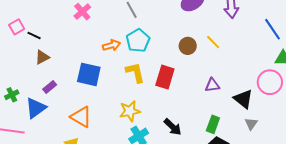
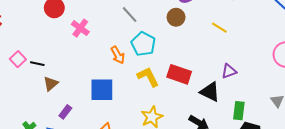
orange arrow: (111, 45) -> (118, 55), turned 90
brown circle: (188, 46) -> (176, 17), moved
red rectangle: (165, 77) -> (179, 74), turned -75
black triangle: (243, 99) -> (210, 92), moved

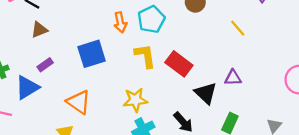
blue square: (102, 90) -> (92, 54), turned -35

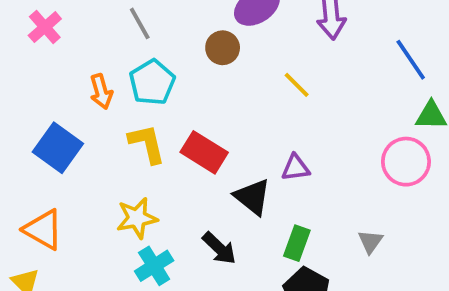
blue square: (92, 54) -> (58, 148), turned -32

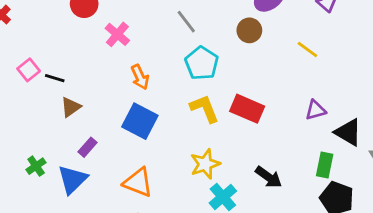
orange arrow: (101, 92) -> (140, 77), moved
black triangle: (252, 197) -> (348, 132), moved

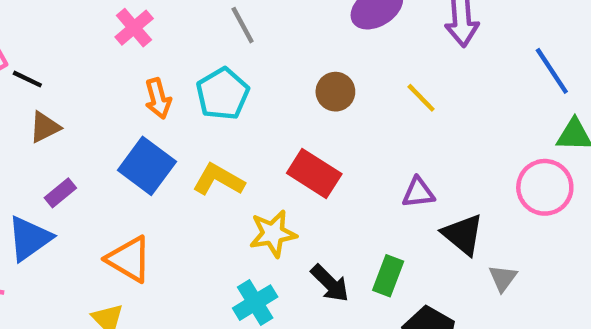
brown circle: (249, 30) -> (335, 92), moved
cyan pentagon: (202, 63) -> (223, 94), moved
yellow L-shape: (205, 109) -> (219, 180), moved, turned -48
yellow star: (205, 164) -> (273, 234), moved
green rectangle: (325, 165) -> (388, 276), moved

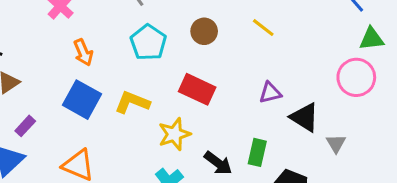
cyan pentagon: (223, 94) -> (148, 42), moved

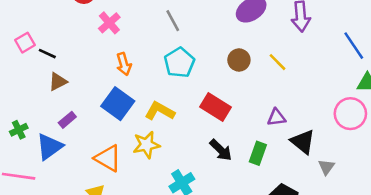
brown circle: (204, 31) -> (239, 60), moved
yellow star: (174, 134) -> (146, 145), moved
green rectangle: (257, 152) -> (258, 153), moved
black arrow: (218, 163) -> (221, 150), moved

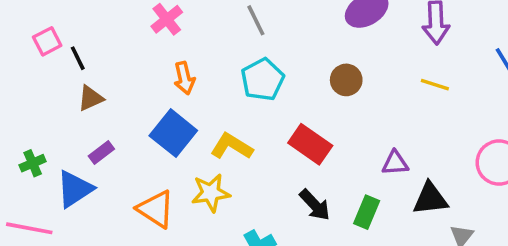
black line: (47, 54) -> (78, 58), turned 36
yellow line: (277, 62) -> (435, 85), moved, turned -30
black triangle: (303, 142) -> (430, 199), turned -48

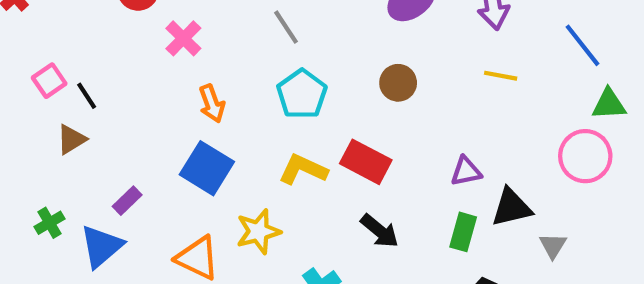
brown triangle: (91, 98) -> (71, 139), moved
yellow L-shape: (232, 146) -> (303, 169), moved
green rectangle: (367, 212) -> (463, 232), moved

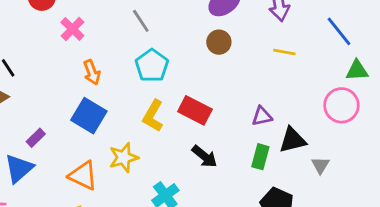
brown circle: (398, 83) -> (219, 42), moved
yellow L-shape: (303, 169) -> (153, 116), turned -84

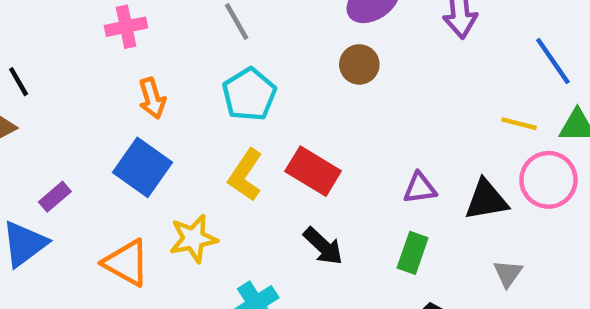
pink cross: (72, 29) -> (126, 27), turned 30
yellow line: (284, 52) -> (519, 124), moved
black triangle: (293, 140) -> (486, 200), moved

